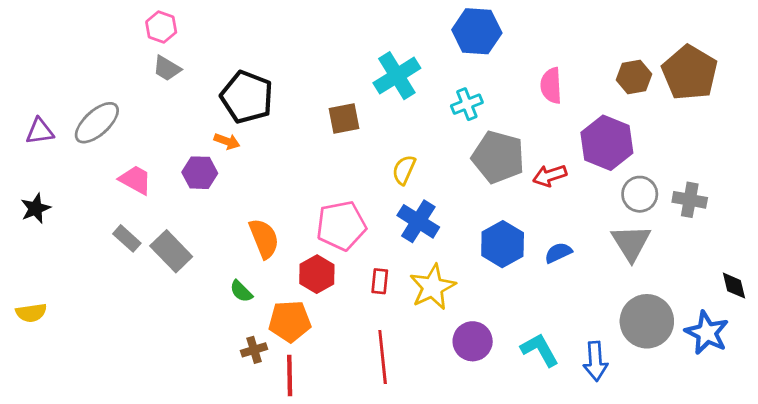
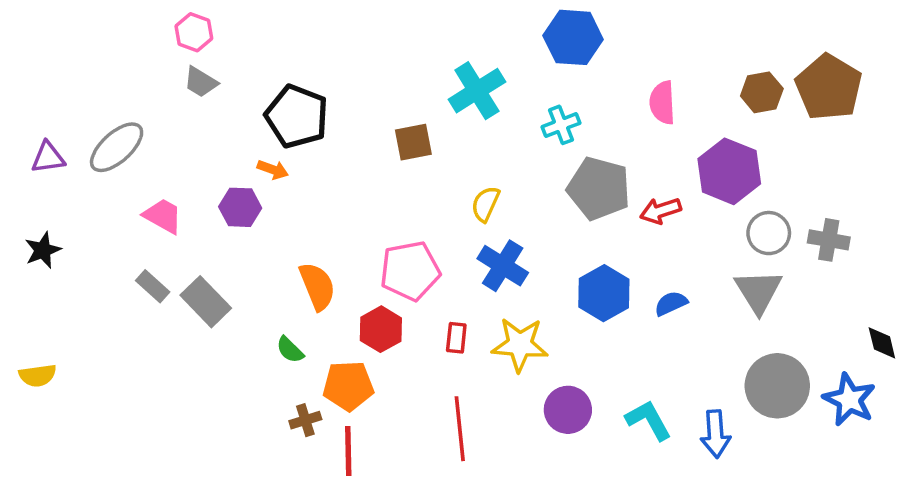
yellow star: (433, 287) -> (520, 345), turned 30

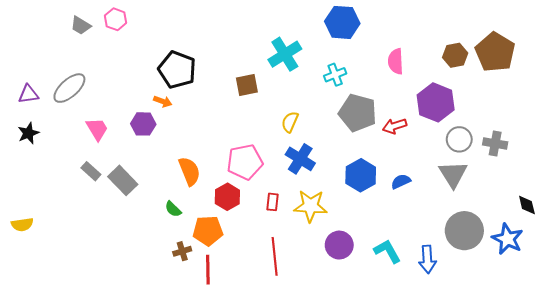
gray trapezoid: (201, 82) -> (81, 25), moved
pink trapezoid: (163, 216) -> (97, 129), turned 30
black star: (43, 250) -> (28, 133), moved

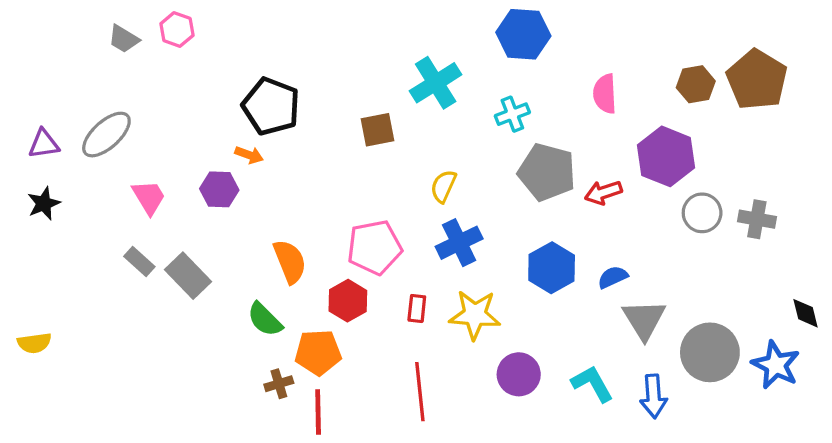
blue cross: (300, 159) -> (459, 243), turned 32
gray triangle: (453, 174) -> (644, 319), moved
green semicircle: (173, 209) -> (265, 319), size x1.4

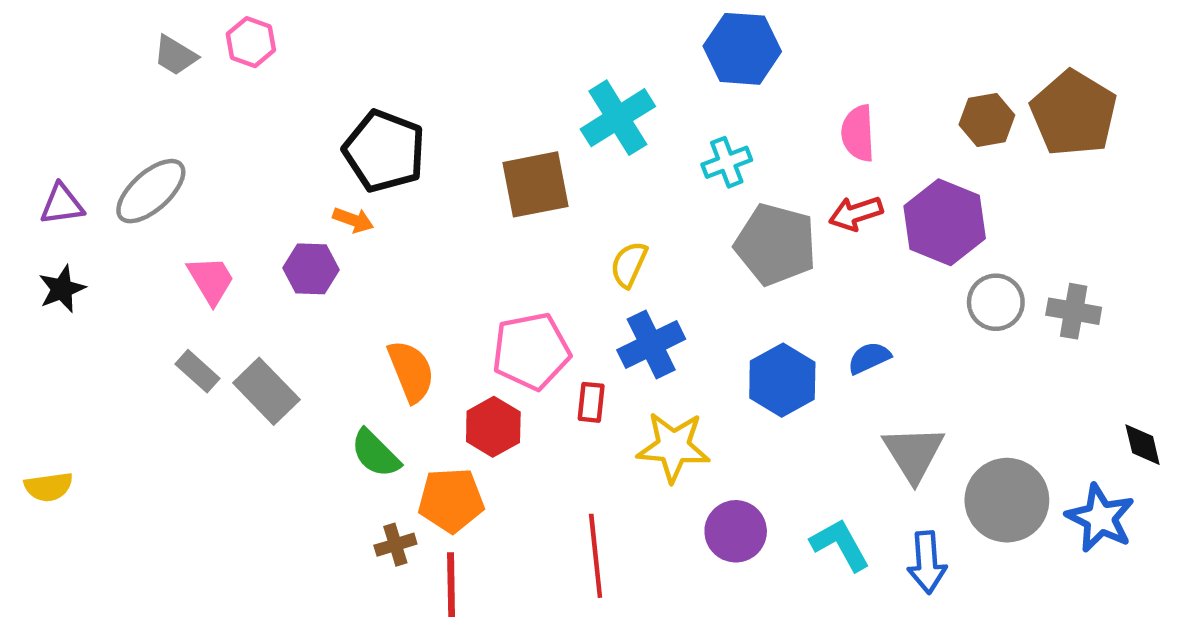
brown square: (378, 130) -> (536, 184), size x1.4
red arrow: (603, 193) -> (856, 213), moved
blue semicircle: (613, 277) -> (869, 358), moved
red rectangle: (417, 308) -> (591, 402), moved

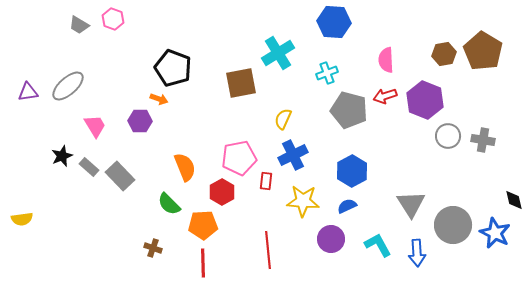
black star: (62, 289) -> (62, 156), moved
blue semicircle: (869, 358) -> (347, 206), moved
brown cross: (395, 545) -> (153, 248), moved, turned 36

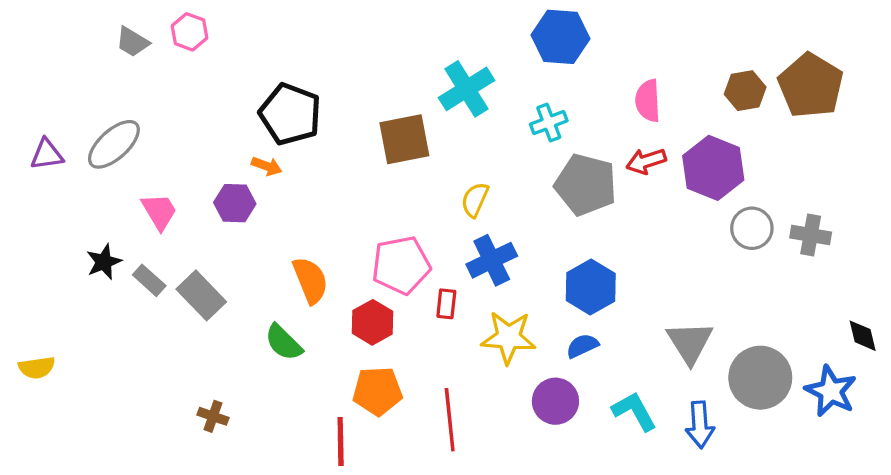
orange pentagon: (203, 225) -> (378, 391), moved
brown cross: (153, 248) -> (213, 416), moved

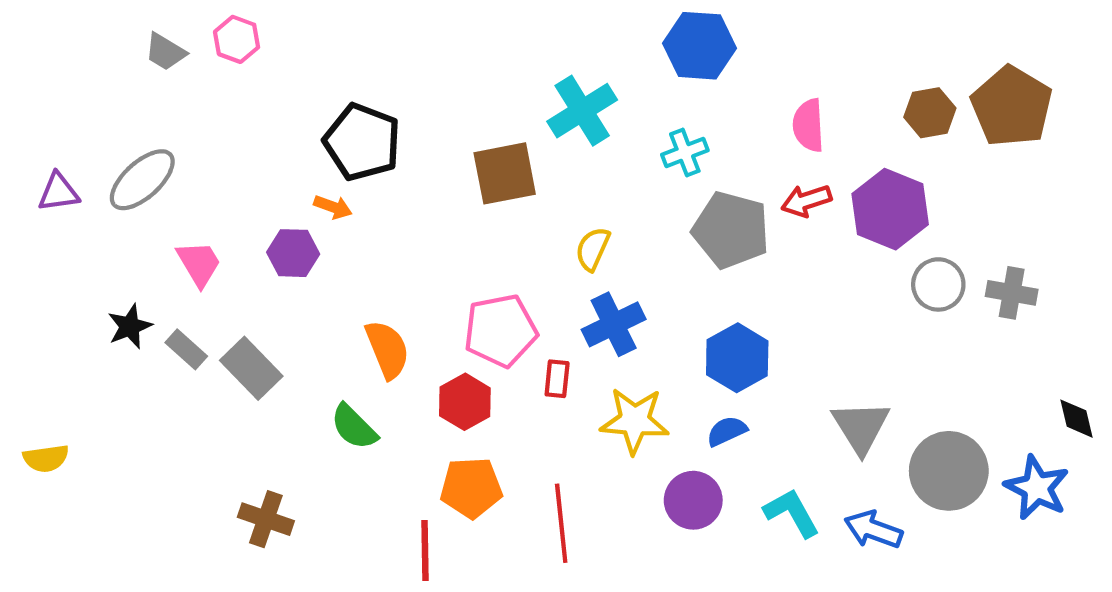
brown cross: (213, 416) -> (266, 519), size x1.4
blue arrow: (700, 425) -> (873, 530), turned 114

